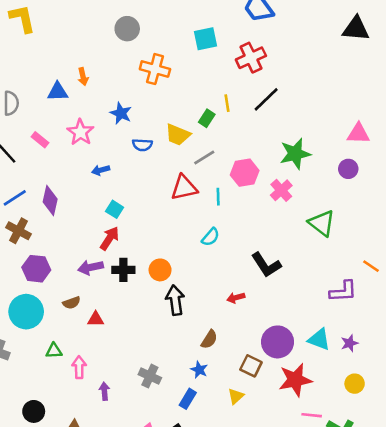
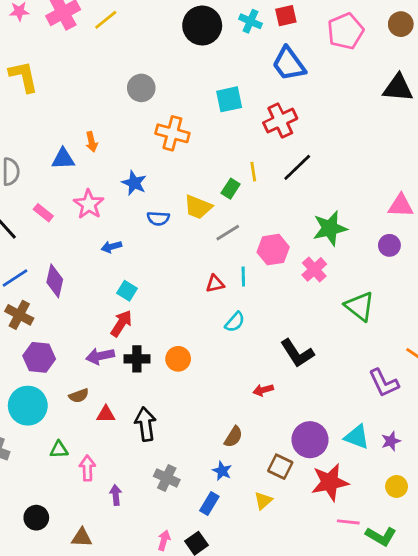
red triangle: (184, 188) -> (215, 284), moved, size x0.6
purple L-shape: (343, 291) -> (384, 383), turned 68
black arrow: (175, 300) -> (145, 424), moved

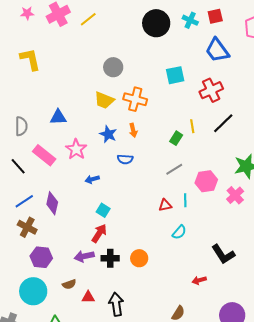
orange arrow: (92, 142) -> (133, 130), moved
yellow trapezoid: (198, 207) -> (104, 100), moved
pink rectangle: (43, 213) -> (44, 155), size x1.6

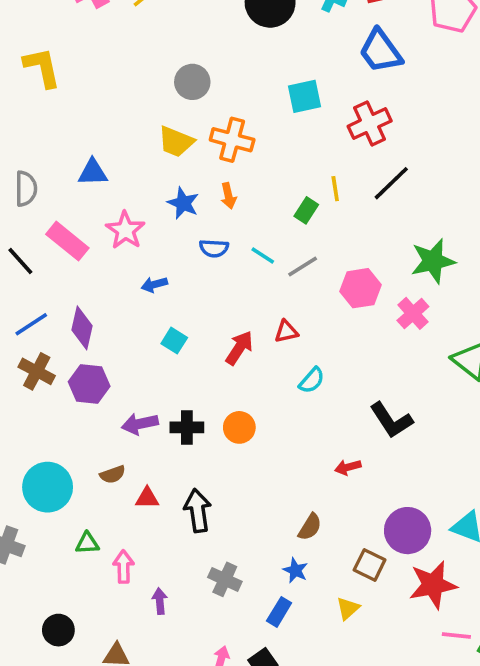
cyan line: (185, 200) -> (263, 256), moved, turned -56
red arrow: (99, 233) -> (239, 348), moved
purple hexagon: (41, 257) -> (89, 384), moved

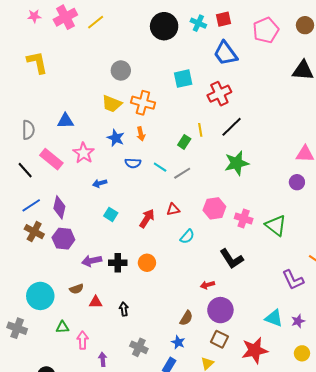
green star: (433, 261) -> (237, 163), moved
pink hexagon: (361, 288) -> (214, 208), moved
pink cross: (413, 313) -> (244, 218), moved, turned -30
black arrow: (198, 511) -> (124, 309), size x0.6
purple circle: (408, 531) -> (220, 310), moved

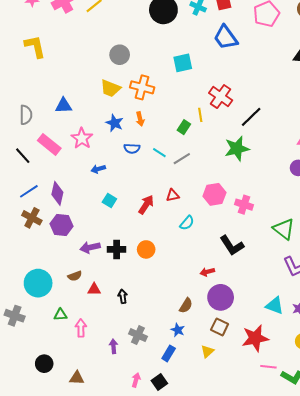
red cross: (219, 94) -> (221, 97), moved, turned -30
black line: (232, 127) -> (251, 117), moved
green triangle: (276, 225) -> (284, 229), moved
purple arrow: (103, 359) -> (113, 346), moved

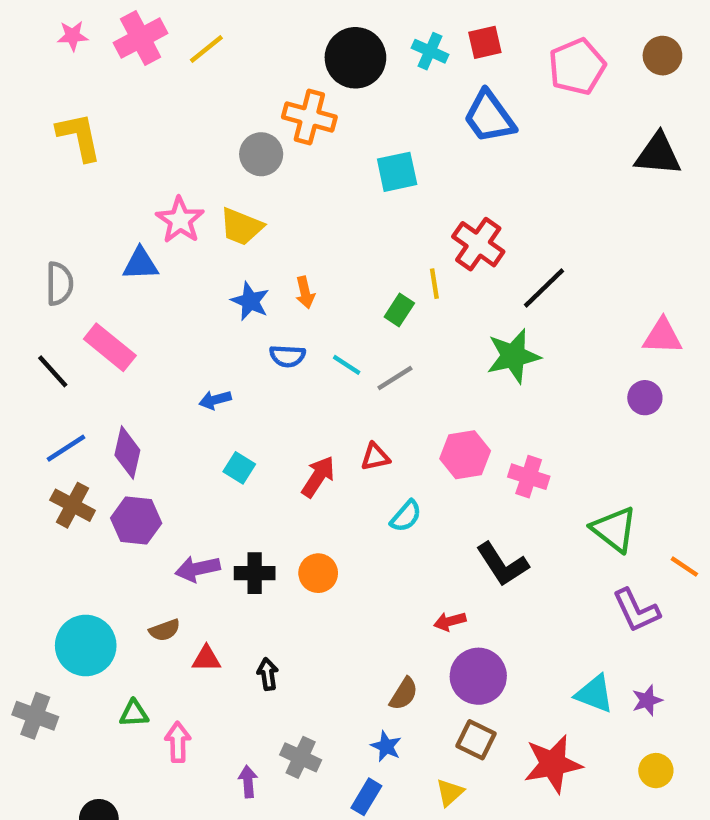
orange cross: (142, 87) -> (309, 117), moved
pink star: (82, 138) -> (180, 220), moved

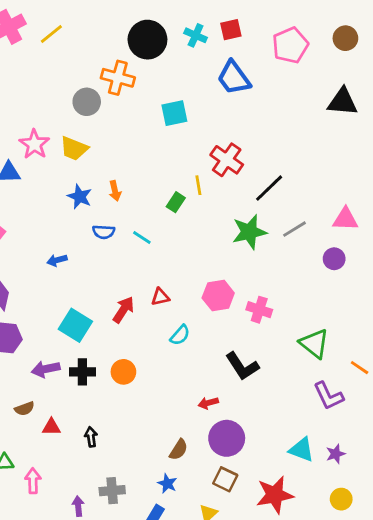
gray line: (395, 378) -> (295, 229), moved
cyan square: (239, 468) -> (75, 325), moved, size x1.6
gray cross: (301, 757) -> (112, 491), turned -30

